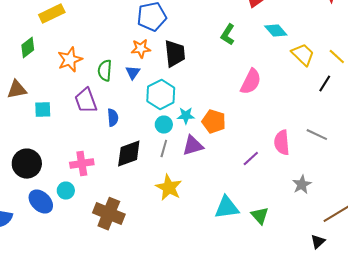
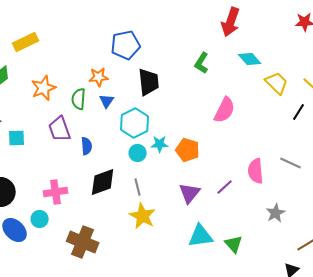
orange star: (141, 49) -> (99, 77), moved
purple triangle: (193, 146) -> (190, 193), moved, turned -35
gray line: (164, 149) -> (138, 187), moved, turned -30

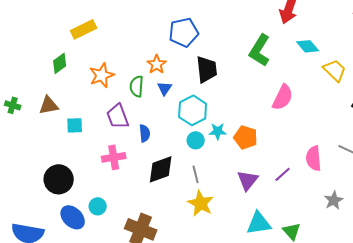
green L-shape: (202, 63) -> (260, 50), size x1.5
orange star: (99, 77) -> (157, 64), turned -30
pink cross: (56, 192) -> (114, 157), moved

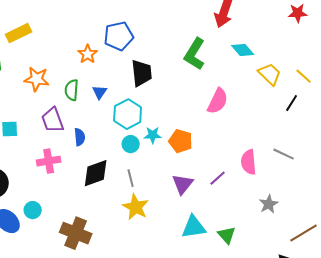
orange star: (157, 64) -> (88, 54), moved
orange star: (102, 75) -> (37, 79), turned 30

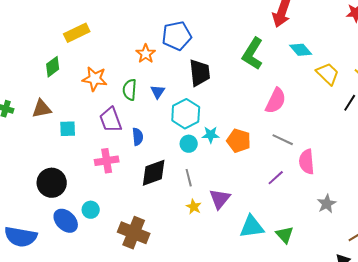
gray line: (284, 154) -> (283, 140), moved
purple triangle: (183, 184) -> (220, 199), moved
yellow star: (136, 207) -> (194, 207), size x0.6

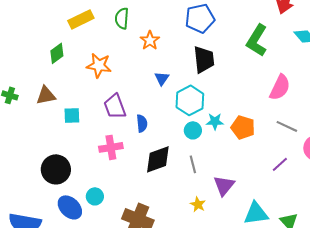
blue pentagon: (177, 36) -> (200, 18), moved
green semicircle: (130, 90) -> (122, 18), moved
yellow star: (194, 207) -> (198, 204), moved

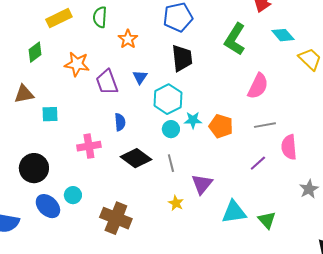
purple trapezoid: (115, 106) -> (107, 82), moved
gray line: (287, 126) -> (265, 125), turned -35
black diamond: (158, 159) -> (136, 158), turned 56

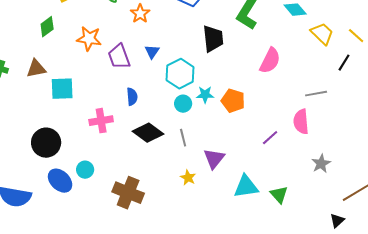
black trapezoid: (182, 58) -> (213, 39), moved
cyan square: (50, 114) -> (62, 89), size x1.4
gray line: (265, 125) -> (316, 94), moved

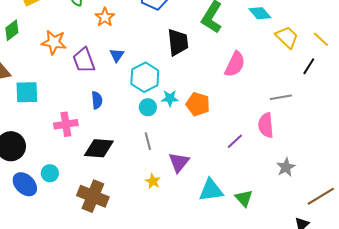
black diamond: (148, 133) -> (99, 148), moved, turned -32

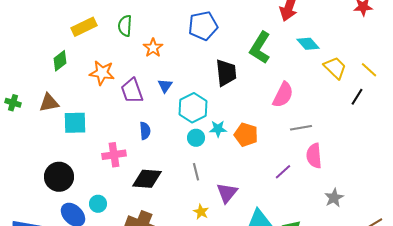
gray line: (281, 97) -> (301, 128), moved

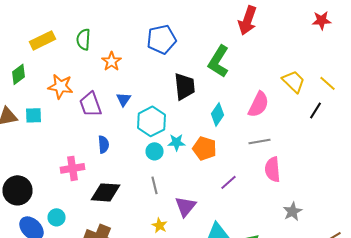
cyan diamond: (308, 44) -> (218, 114), moved, turned 75
pink semicircle: (283, 95) -> (258, 104), moved
cyan square: (75, 123) -> (34, 115), moved, size x0.7
purple line: (283, 172) -> (228, 182), moved

